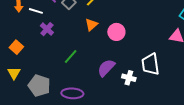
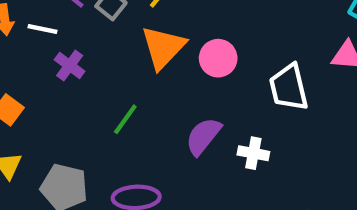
orange triangle: (91, 25) -> (163, 47), size x1.6
white trapezoid: (150, 64) -> (289, 87), moved

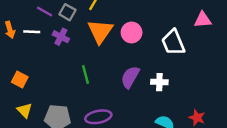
purple cross: (70, 66) -> (61, 37), moved
green line: (125, 119) -> (85, 74), turned -42

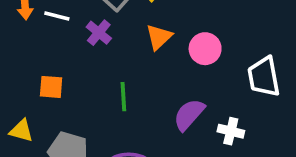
orange triangle: (100, 31) -> (159, 37), size x0.7
orange square: (20, 80) -> (51, 87), moved, turned -35
yellow triangle: (25, 110) -> (21, 131), turned -42

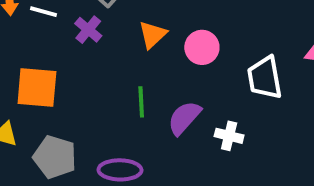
orange square: (51, 87) -> (37, 87), size x1.6
green line: (123, 97) -> (141, 102), moved

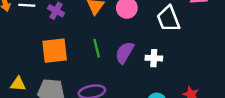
orange square: (37, 87) -> (55, 51), moved

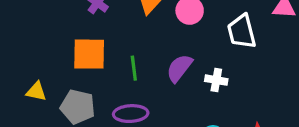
green line: (97, 48) -> (134, 68), moved

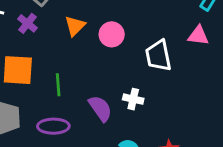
purple semicircle: (179, 68) -> (100, 108), moved, turned 104

